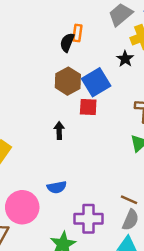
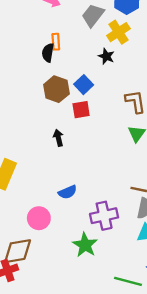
blue square: (96, 82) -> (84, 85), size x0.7
pink circle: (22, 207) -> (39, 218), size x0.7

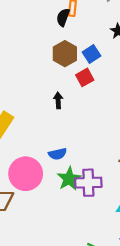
red square: (81, 110) -> (85, 77), turned -30
pink circle: (39, 218) -> (26, 174), size x1.5
green star: (85, 245) -> (69, 179), moved

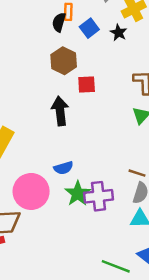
blue square: (92, 54) -> (89, 28), moved
red square: (85, 77) -> (87, 85), turned 30
black arrow: (58, 100) -> (60, 111), size x1.6

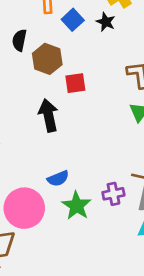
black semicircle: (59, 22) -> (19, 40), moved
purple cross: (98, 196) -> (113, 194), moved, size x0.7

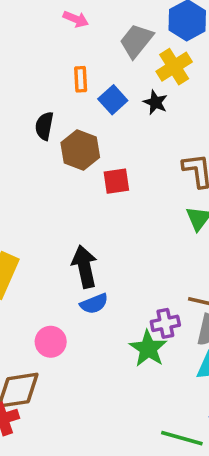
black arrow: (48, 115) -> (84, 267), moved
green star: (77, 206) -> (148, 349), moved
pink circle: (24, 208) -> (51, 342), size x0.6

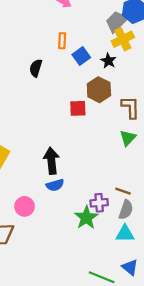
gray trapezoid: (136, 41) -> (116, 22), moved
brown hexagon: (80, 150) -> (99, 90), moved

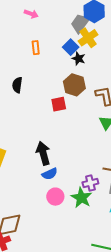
blue square: (81, 56) -> (71, 47), moved
black semicircle: (36, 68) -> (17, 85), moved
pink circle: (25, 206) -> (55, 197), moved

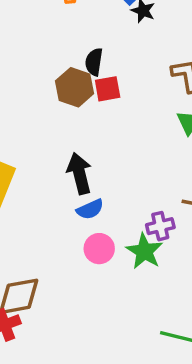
black semicircle: (17, 85) -> (94, 62), moved
brown hexagon: (74, 85) -> (75, 87), moved

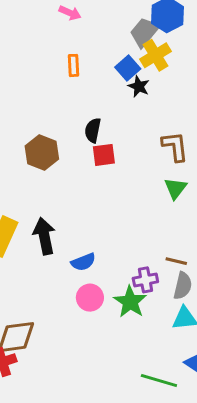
brown hexagon: (75, 87) -> (42, 153), moved
black arrow: (79, 173) -> (44, 236), moved

